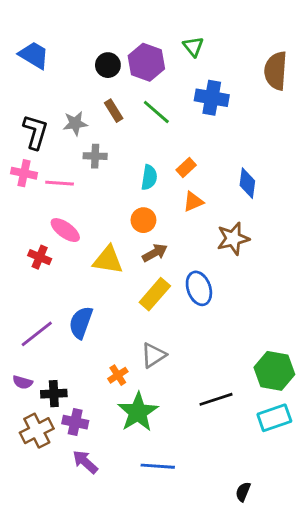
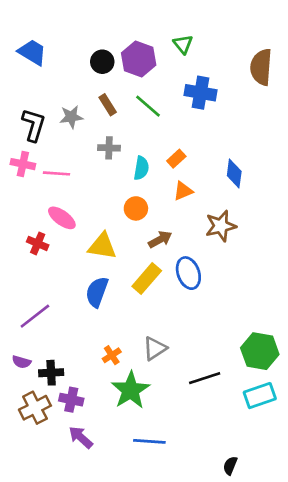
gray cross: (95, 156) -> (109, 148), moved
brown arrow: (155, 253) -> (160, 239), moved
blue semicircle: (81, 323) -> (97, 292), moved
gray triangle: (153, 355) -> (155, 348), moved

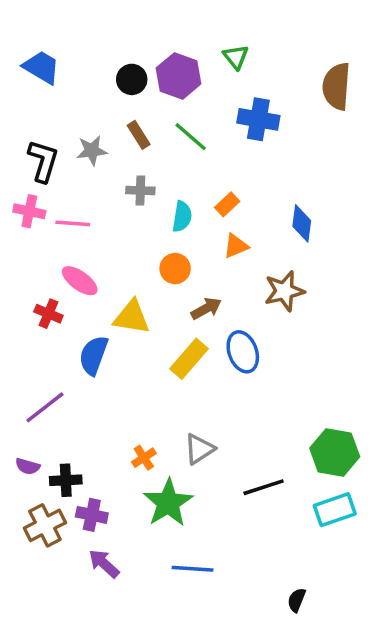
blue semicircle: (97, 292) -> (94, 355), moved

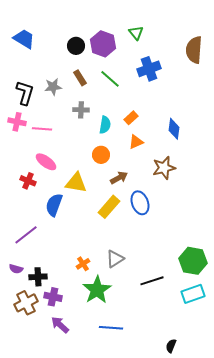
blue cross: (258, 119) -> (149, 69), turned -30

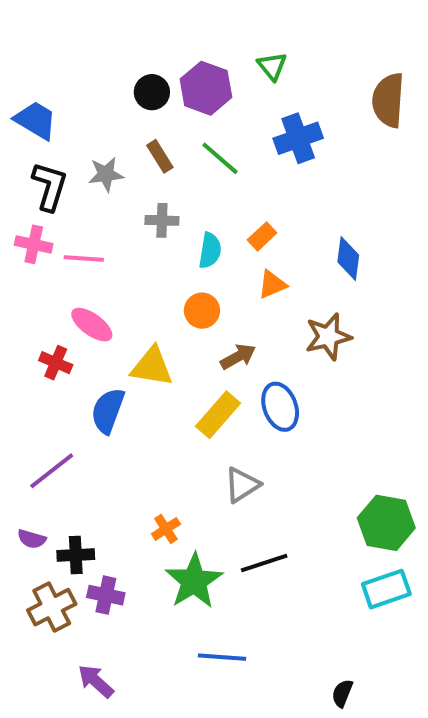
blue trapezoid: (24, 39) -> (36, 120), moved
gray triangle: (115, 259) -> (242, 485), moved
black line: (152, 281) -> (264, 563), moved
purple arrow: (60, 325) -> (96, 681), moved

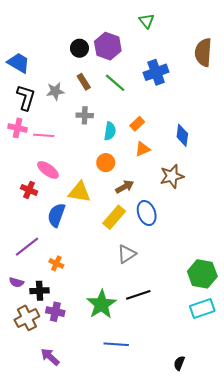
green triangle: (272, 66) -> (147, 21), moved
orange cross: (166, 529) -> (56, 263), moved, turned -32

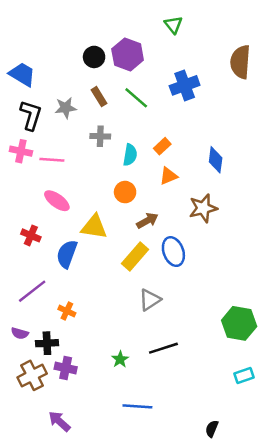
red cross: (29, 190) -> (31, 235), moved
green star: (102, 304) -> (120, 359), size x0.5
cyan rectangle: (202, 309) -> (244, 375), moved, size x0.7

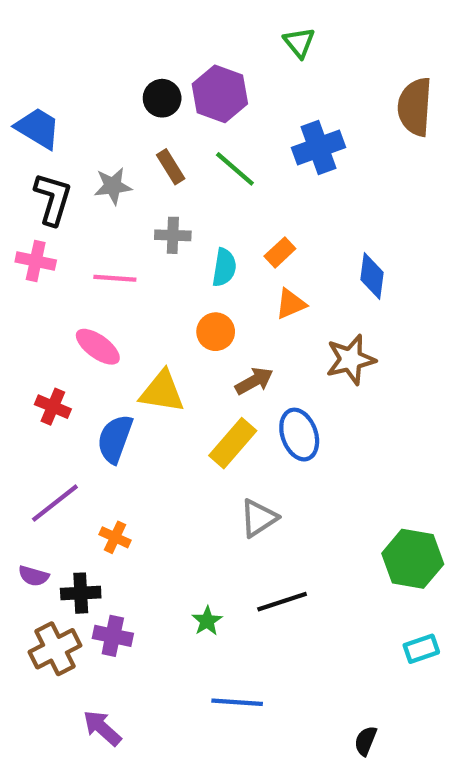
pink line: (52, 160) -> (115, 278), moved

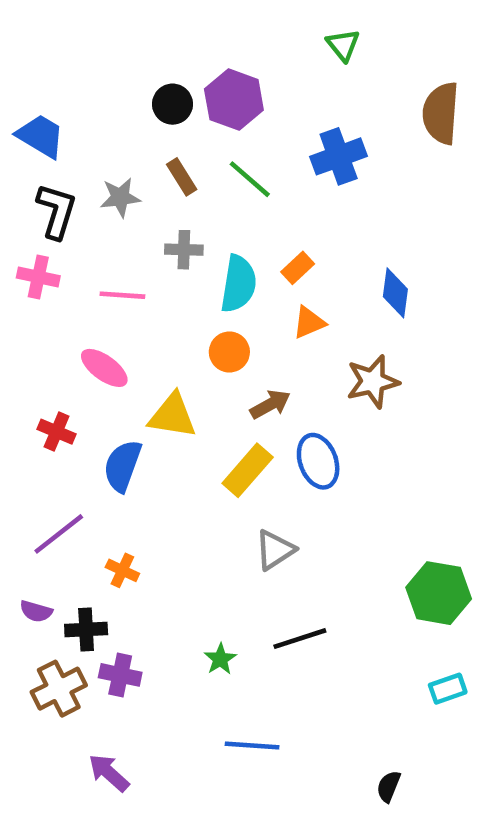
green triangle: (299, 43) -> (343, 45), moved
cyan semicircle: (224, 267) -> (238, 284), size x1.4

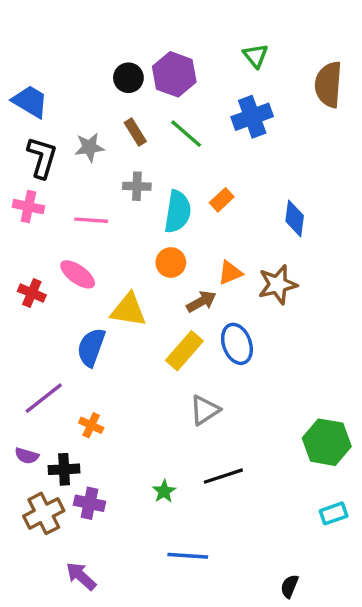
green triangle: (343, 45) -> (256, 56), moved
orange triangle: (309, 322) -> (230, 273), moved
red cross: (56, 432) -> (32, 293), moved

